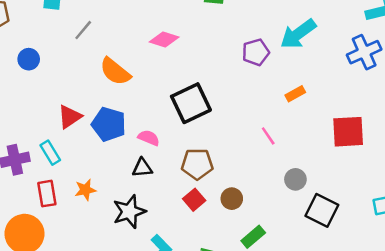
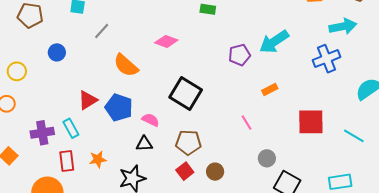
black square: (191, 103) -> (186, 93), turned -36

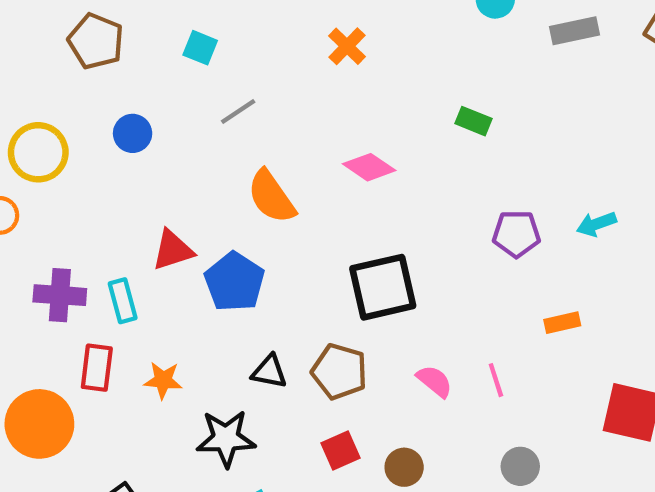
cyan arrow: (274, 42) -> (596, 224), size x0.6
yellow circle: (17, 71) -> (38, 152), size x1.4
black square: (186, 93) -> (383, 287), turned 32
pink semicircle: (150, 120) -> (435, 381), moved
brown pentagon: (188, 143) -> (339, 372), moved

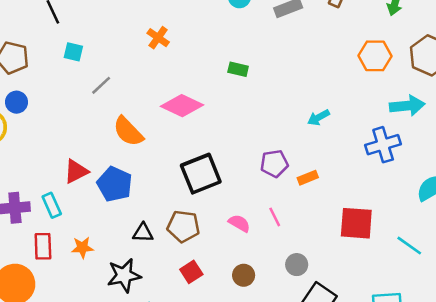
blue circle: (133, 133) -> (16, 102), moved
pink diamond: (369, 167) -> (182, 106), size x1.4
purple pentagon: (516, 234) -> (274, 164), moved
brown circle: (404, 467) -> (244, 275), moved

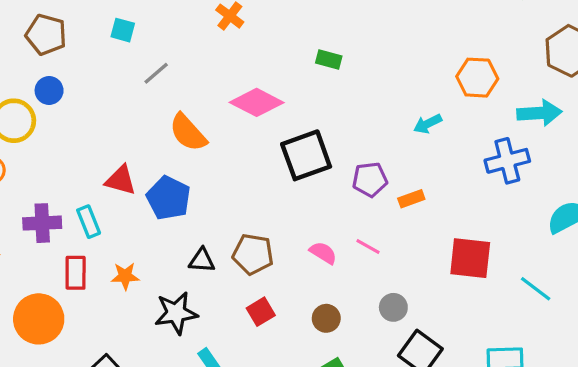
orange hexagon: (375, 56) -> (477, 78), moved
red triangle: (76, 171) -> (121, 180), turned 40
black square: (201, 174) -> (306, 155), moved
pink line: (275, 217) -> (368, 247), turned -36

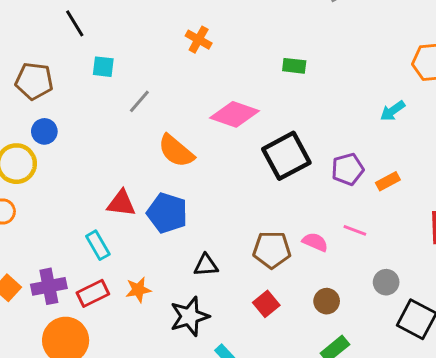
purple cross: (42, 223) -> (49, 286), moved
brown pentagon: (253, 254) -> (272, 250), moved
red rectangle: (76, 273) -> (93, 293), turned 72

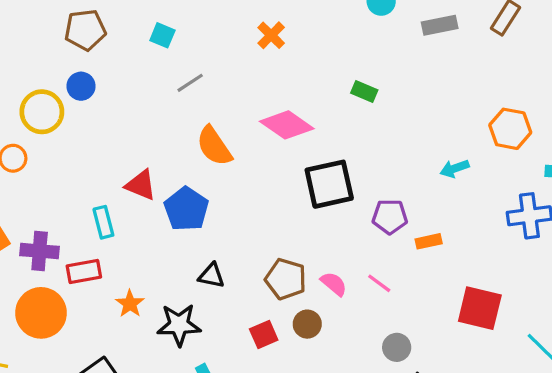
brown pentagon: (34, 81) -> (85, 30), turned -30
orange star: (138, 290) -> (130, 304), moved, turned 30
brown circle: (327, 301) -> (307, 324), moved

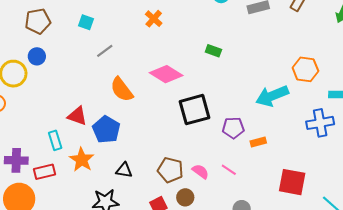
cyan arrow: (455, 168) -> (272, 96), size x1.8
orange star: (130, 304) -> (82, 160), moved, size x1.4

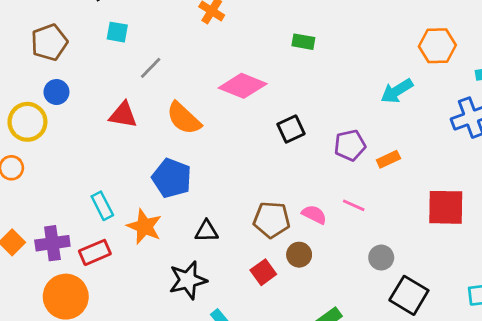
cyan arrow: (272, 96) -> (397, 91), size x0.7
black square: (194, 110) -> (291, 129), size x0.6
red triangle: (77, 116) -> (123, 115), moved

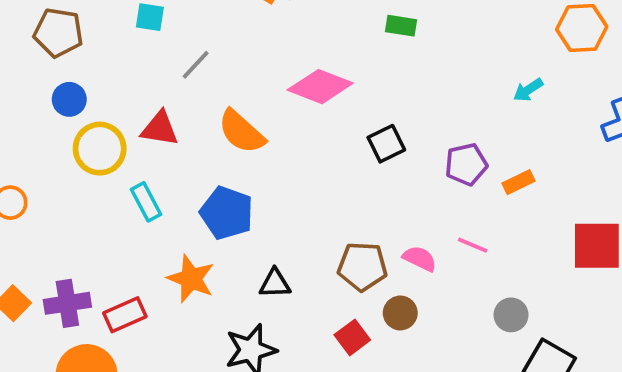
brown pentagon: (49, 42) -> (58, 33), turned 30
cyan arrow: (397, 91) -> (528, 90), size x0.7
yellow circle: (27, 122) -> (100, 149), moved
cyan rectangle: (102, 206) -> (146, 202), moved

